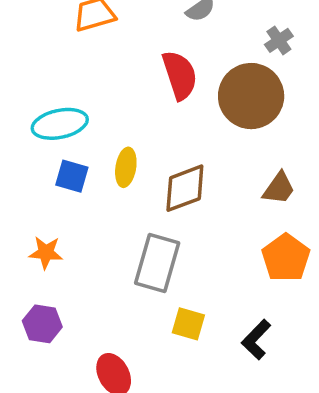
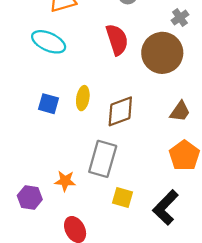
cyan ellipse: (60, 124) -> (49, 42), moved, turned 36
orange star: (46, 253) -> (65, 181), moved
black L-shape: (256, 340) -> (166, 207), size x1.4

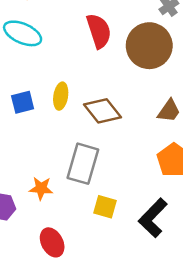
blue square: (49, 104) -> (23, 102), turned -30
brown diamond: (120, 111) -> (103, 111), turned 72

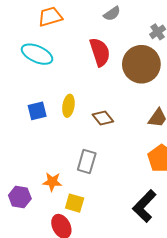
brown diamond: (103, 111) -> (103, 118), size x0.7
gray rectangle: (83, 164) -> (87, 161), size x0.7
yellow square: (105, 207) -> (75, 203), moved

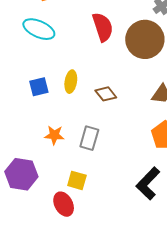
orange star: (52, 182) -> (54, 135), moved
purple hexagon: (20, 197) -> (21, 174), size x1.4

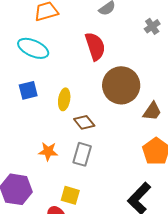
brown circle: (145, 39) -> (121, 85), moved
blue square: (39, 87) -> (28, 90), moved
brown diamond: (106, 94) -> (84, 122), moved

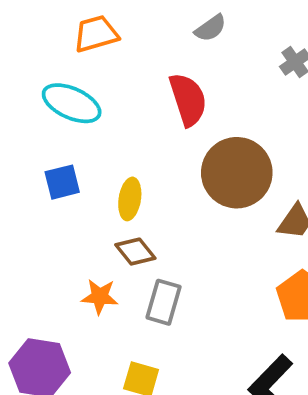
brown diamond: (84, 122) -> (135, 252), moved

